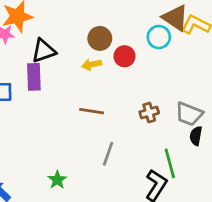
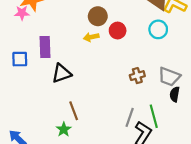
cyan circle: (159, 37) -> (158, 29), moved
black triangle: (44, 51) -> (62, 73), moved
brown line: (92, 111) -> (74, 111), moved, turned 60
gray line: (108, 154) -> (130, 117), moved

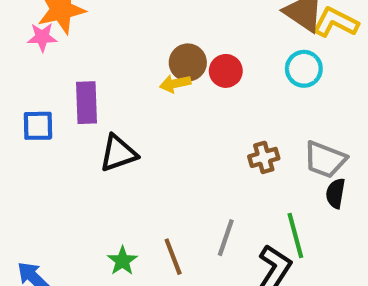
brown circle: (98, 16) -> (188, 62), moved
brown line: (74, 111) -> (173, 257), moved
gray line: (130, 117) -> (226, 238), moved

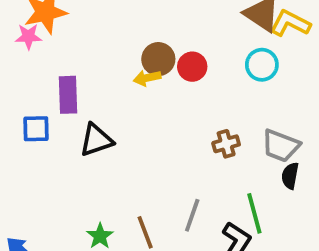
blue square: (38, 126) -> (36, 129), moved

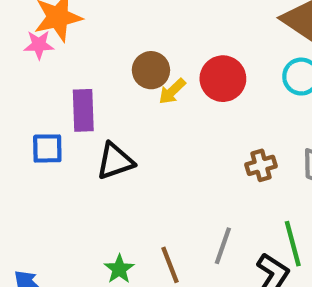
brown circle: (158, 59) -> (151, 70), moved
red circle: (192, 67) -> (223, 79), size x1.4
yellow arrow: (147, 78) -> (172, 91), turned -32

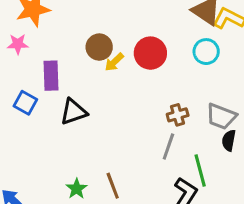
pink star: (39, 45) -> (18, 44), moved
blue square: (47, 148) -> (25, 103), turned 30
gray line: (223, 246) -> (168, 146), moved

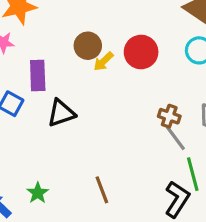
brown cross: (178, 115) -> (169, 116), turned 35
gray line: (168, 146) -> (175, 138), moved, turned -56
green star: (77, 189) -> (38, 193), moved

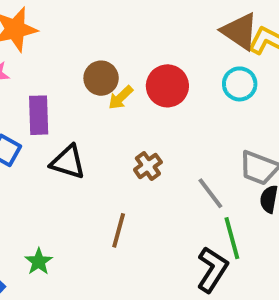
black triangle: (61, 113) -> (68, 162), turned 36
brown cross: (169, 116) -> (148, 166), moved, turned 35
brown line: (102, 190) -> (119, 230), moved, turned 36

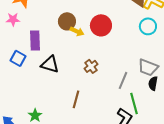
cyan circle: (240, 84) -> (148, 26), moved
yellow arrow: (121, 98) -> (77, 31), turned -112
gray line: (210, 193) -> (123, 80), turned 60

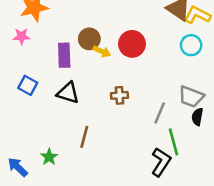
purple rectangle: (35, 40) -> (64, 55), moved
brown cross: (91, 66) -> (119, 95), turned 32
brown line: (76, 99) -> (84, 137), moved

